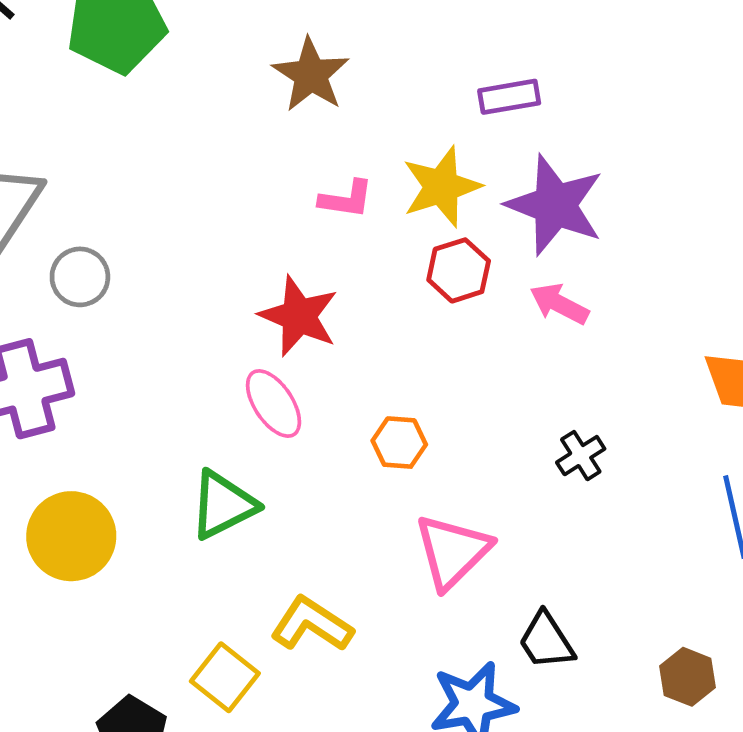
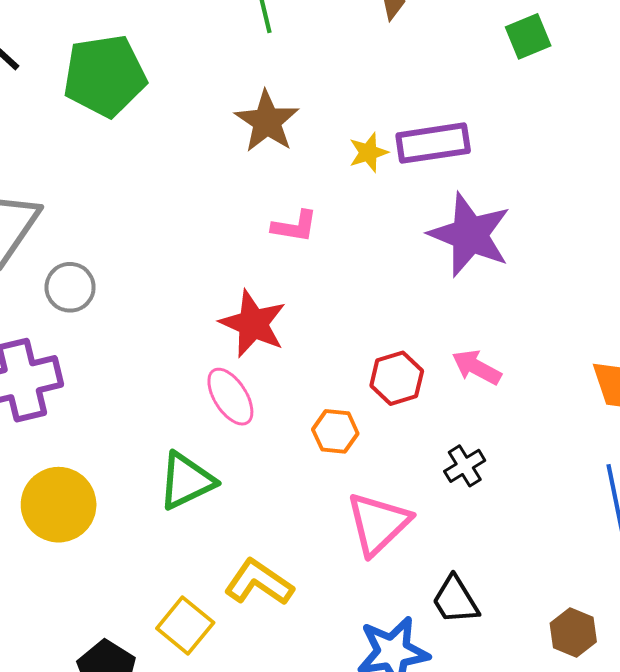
purple rectangle: (509, 97) -> (433, 143), size x1.4
yellow star: (441, 187) -> (368, 152), moved, size x0.6
red hexagon: (459, 270) -> (397, 378), moved
pink arrow: (559, 304) -> (477, 367), moved
black cross: (581, 456) -> (465, 466), moved

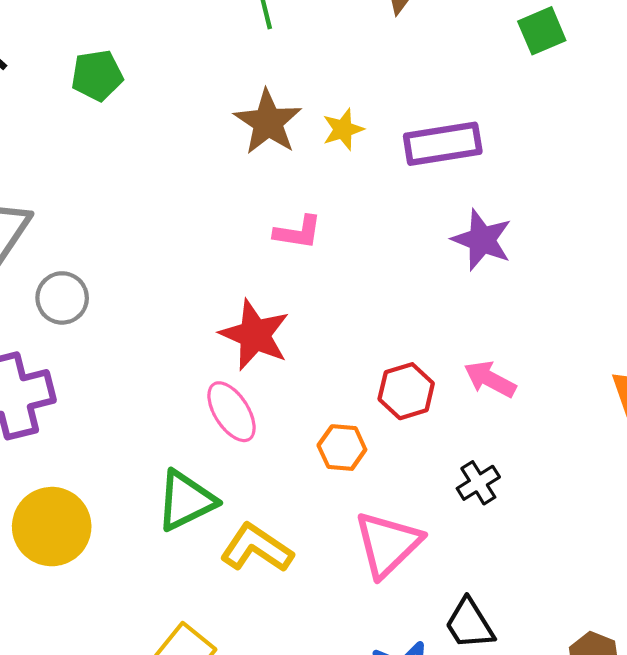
green pentagon: (105, 76) -> (97, 75), size x0.6
yellow star: (368, 152) -> (343, 129), moved
purple star: (470, 235) -> (482, 240), size x0.7
yellow L-shape: (259, 582) -> (257, 548), moved

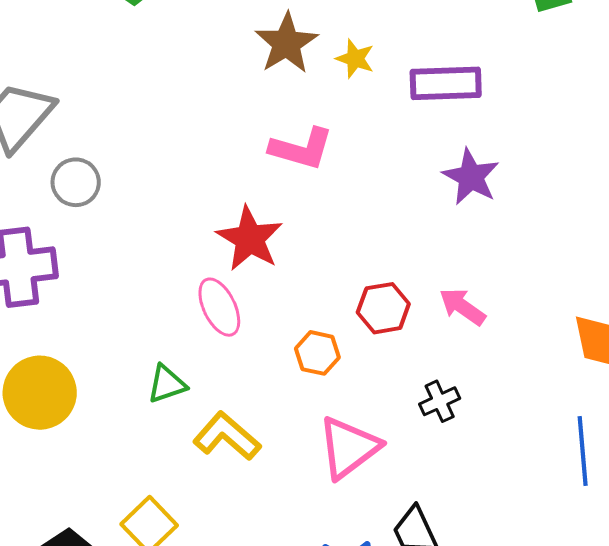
yellow star: (343, 129) -> (355, 59), turned 30
pink L-shape: (298, 232) -> (301, 149), size x1.4
green triangle: (186, 501) -> (167, 384), size x0.7

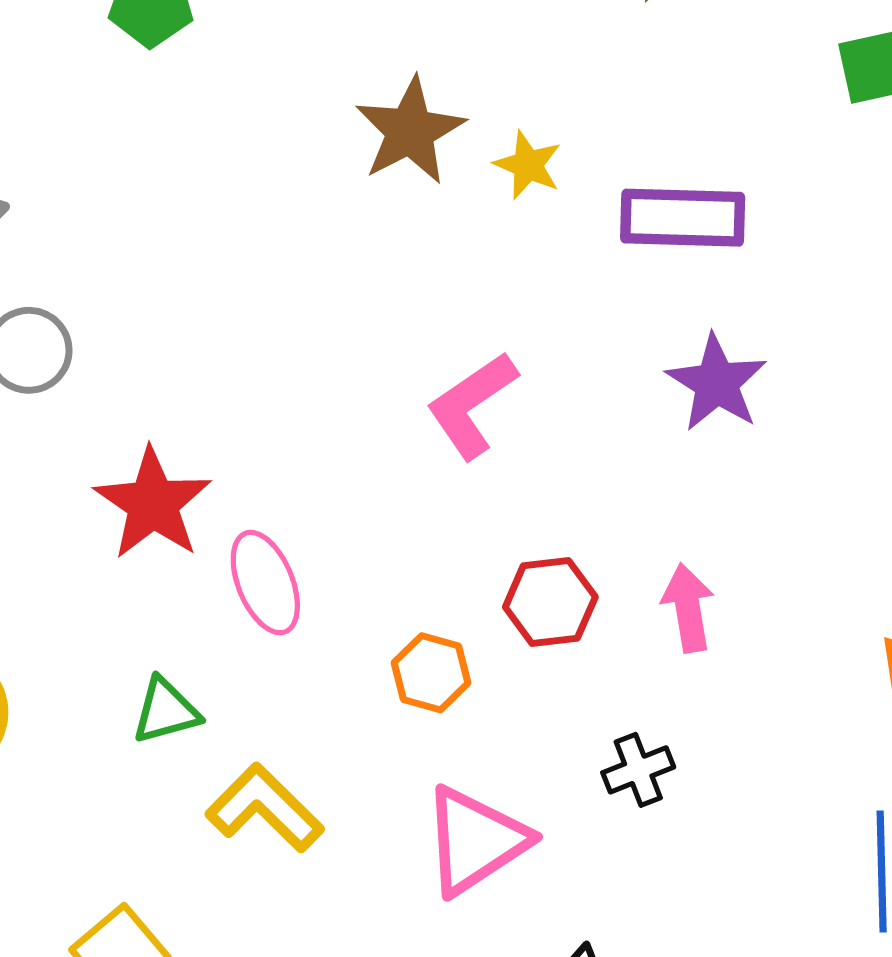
pink L-shape: (301, 149) -> (472, 405), moved, turned 126
red star: (250, 239) -> (153, 504), moved
pink arrow: (462, 307) -> (688, 608), turned 42

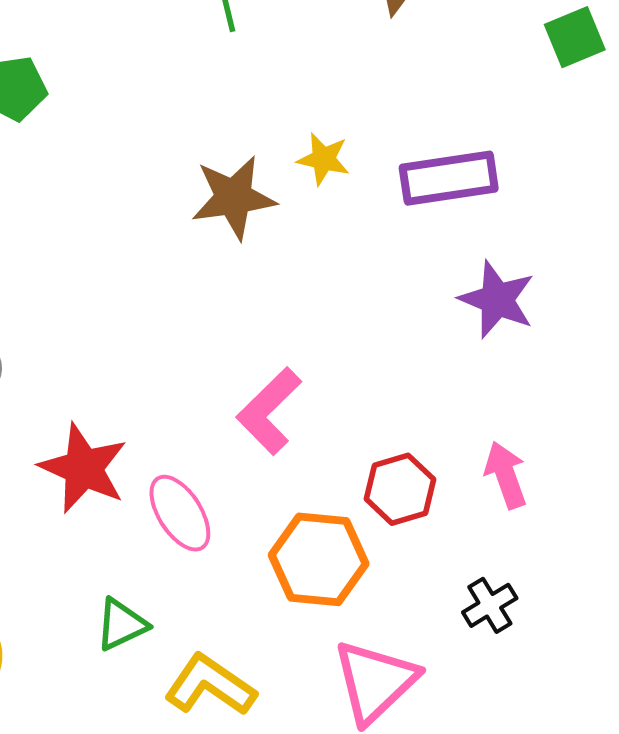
brown star: (410, 131) -> (234, 197), moved, turned 30
pink L-shape: (472, 405) -> (269, 411), moved
orange hexagon: (431, 673) -> (319, 559), size x1.6

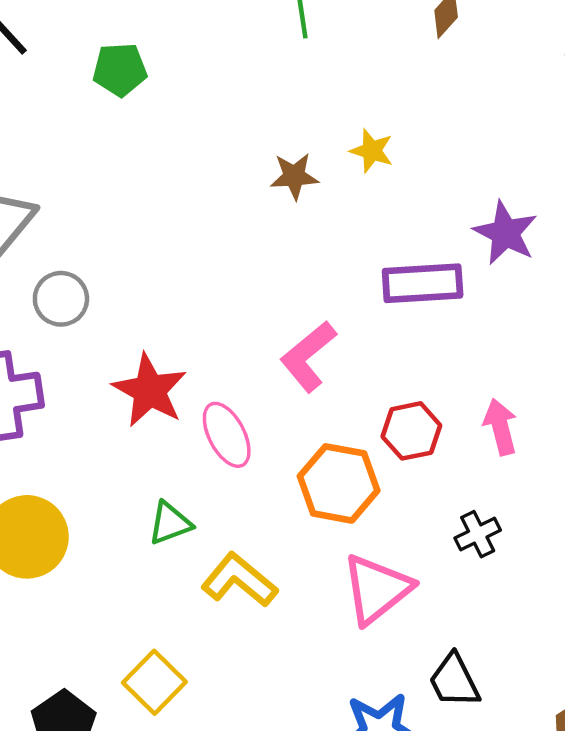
purple rectangle: (449, 178) -> (423, 283), moved
brown star: (234, 197) -> (294, 176), size x0.7
purple star: (497, 300) -> (505, 233), moved

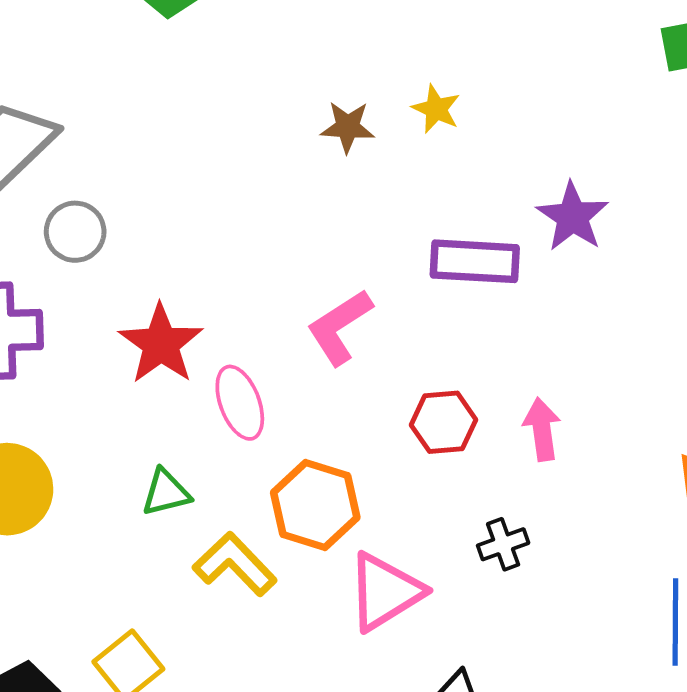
orange hexagon: (339, 483) -> (315, 505), moved

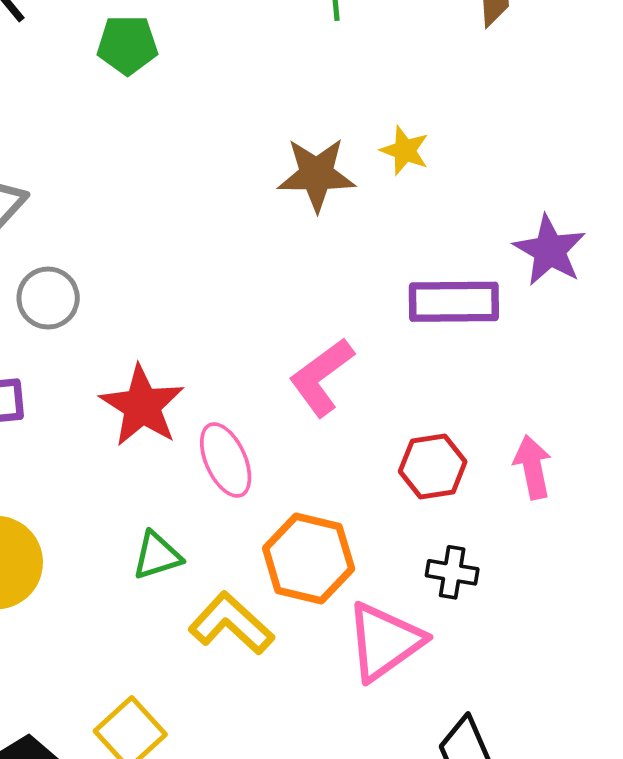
brown star: (348, 127) -> (316, 174), size x1.4
black cross: (503, 544) -> (452, 572), moved, turned 33

